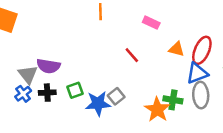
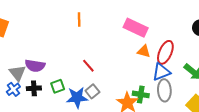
pink rectangle: (151, 23) -> (136, 28), moved, size x1.6
red line: (132, 55) -> (88, 66), moved

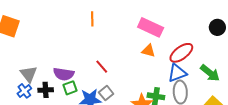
orange triangle: (144, 51) -> (148, 51), moved
red ellipse: (165, 52) -> (181, 53), turned 30
purple semicircle: (35, 66) -> (64, 74), moved

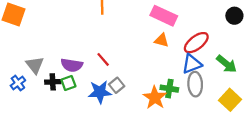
red line: (102, 67) -> (103, 59), moved
green square: (70, 88) -> (68, 83), moved
blue cross: (24, 91) -> (18, 83), moved

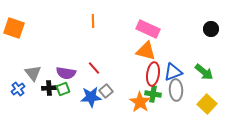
orange triangle: (162, 40) -> (146, 51), size x1.5
red ellipse: (196, 43) -> (153, 74), moved, turned -45

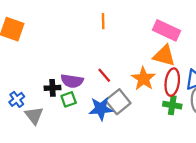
gray triangle: (33, 73) -> (34, 116), moved
black cross: (49, 88) -> (52, 88), moved
gray square: (106, 91) -> (118, 102), size x1.5
orange star: (140, 102) -> (143, 79), moved

